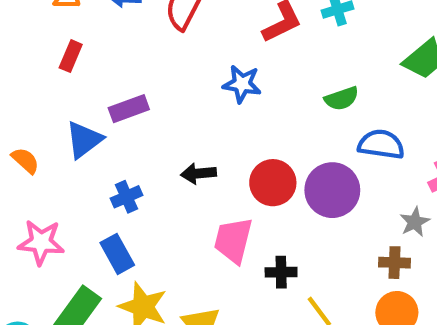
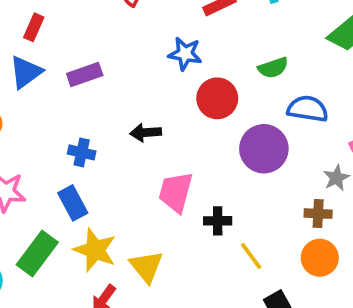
blue triangle: (84, 140) -> (26, 72), moved
red circle: (273, 183) -> (217, 98), moved
blue cross: (127, 197) -> (82, 152), turned 36

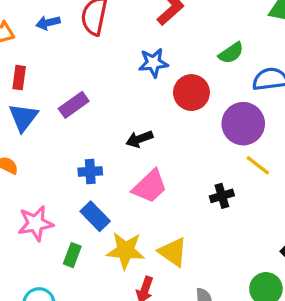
pink trapezoid: (176, 192) -> (150, 186), moved, turned -132
green rectangle: (37, 254) -> (72, 255), moved, size x0.6
yellow line: (251, 256) -> (258, 165), moved

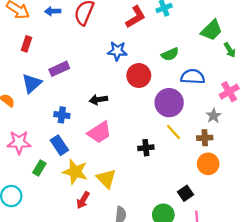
blue triangle: (23, 117) -> (32, 83), moved

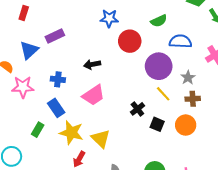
gray star: (214, 116) -> (188, 78), moved
pink star: (19, 142) -> (23, 87), moved
black cross: (146, 148) -> (137, 109), turned -32
orange circle: (208, 164) -> (186, 125), moved
black square: (186, 193) -> (157, 124), moved, turned -32

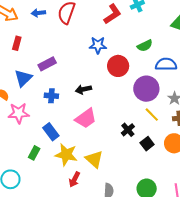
blue cross: (58, 79) -> (51, 96), moved
black square: (157, 124) -> (147, 144), turned 32

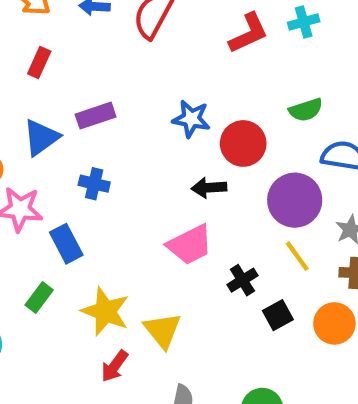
blue star: (98, 45) -> (191, 119), moved
black arrow: (83, 89) -> (209, 188), moved
pink trapezoid: (86, 118) -> (190, 245), moved
blue rectangle: (51, 132) -> (66, 244), moved

